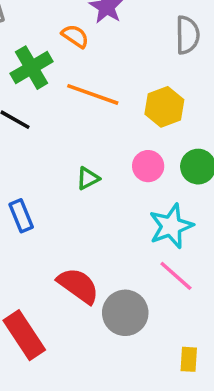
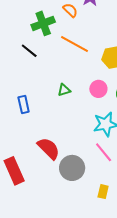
yellow rectangle: (189, 359) -> (103, 192), moved

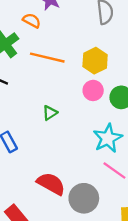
pink circle: (98, 89) -> (93, 90), moved

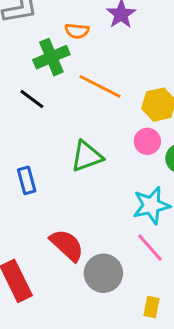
orange semicircle: (32, 21) -> (77, 31), moved, turned 144
green triangle: (50, 113) -> (87, 156), size x1.6

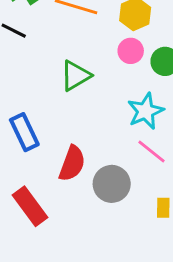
blue rectangle: (27, 180) -> (24, 132), moved, size x1.4
red semicircle: (67, 245) -> (72, 164), turned 78

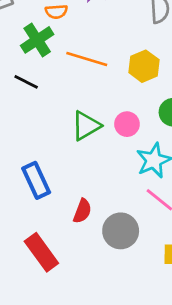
pink circle: (131, 51) -> (127, 124), moved
red semicircle: (72, 164) -> (82, 211), size x0.7

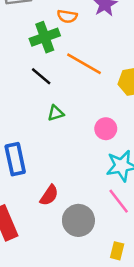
black line: (26, 82) -> (41, 76), moved
green triangle: (86, 126) -> (56, 113), moved, size x0.6

